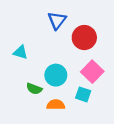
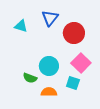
cyan triangle: (20, 52) -> (21, 26), moved

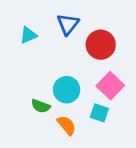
cyan triangle: (21, 26) -> (28, 35), turned -40
orange semicircle: (49, 92) -> (67, 125), turned 49

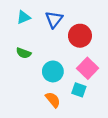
cyan triangle: (28, 35) -> (24, 17), moved
green semicircle: (41, 106) -> (24, 53), moved

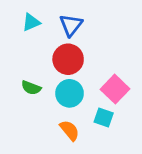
red circle: (80, 36) -> (68, 59), moved
green semicircle: (24, 53) -> (31, 88), moved

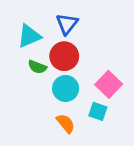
cyan triangle: (31, 22) -> (29, 36), moved, size x1.4
green semicircle: (31, 88) -> (37, 67), moved

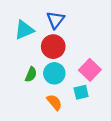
green semicircle: (37, 67) -> (31, 74), moved, turned -88
cyan square: (98, 111) -> (81, 92), turned -32

